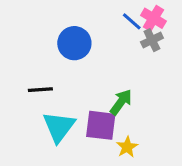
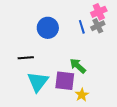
pink cross: (153, 18) -> (99, 12), turned 35
blue line: (132, 21) -> (82, 27), moved, turned 32
green arrow: (121, 102) -> (78, 66), turned -84

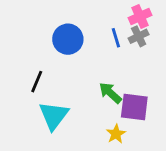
black line: (26, 58) -> (37, 82), turned -63
purple square: (65, 81) -> (134, 107), moved

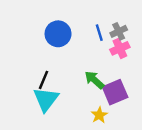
pink cross: (140, 17) -> (120, 48), moved
black line: (37, 82) -> (43, 80), moved
purple square: (134, 107) -> (115, 92), turned -30

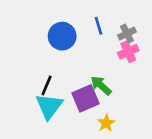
blue line: (99, 33) -> (98, 26), moved
purple square: (115, 92) -> (85, 98), moved

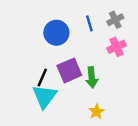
gray cross: (127, 34) -> (115, 20), moved
green arrow: (101, 85) -> (92, 77), turned -138
purple square: (85, 98) -> (69, 70), moved

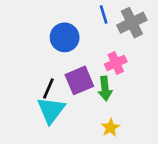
gray cross: (115, 20) -> (132, 23), size x1.5
blue line: (89, 23) -> (104, 14), moved
pink cross: (116, 47) -> (116, 63), moved

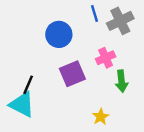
black line: (48, 89) -> (28, 85), moved
green arrow: (105, 89) -> (122, 81), moved
cyan triangle: (51, 110) -> (22, 104), moved, turned -40

